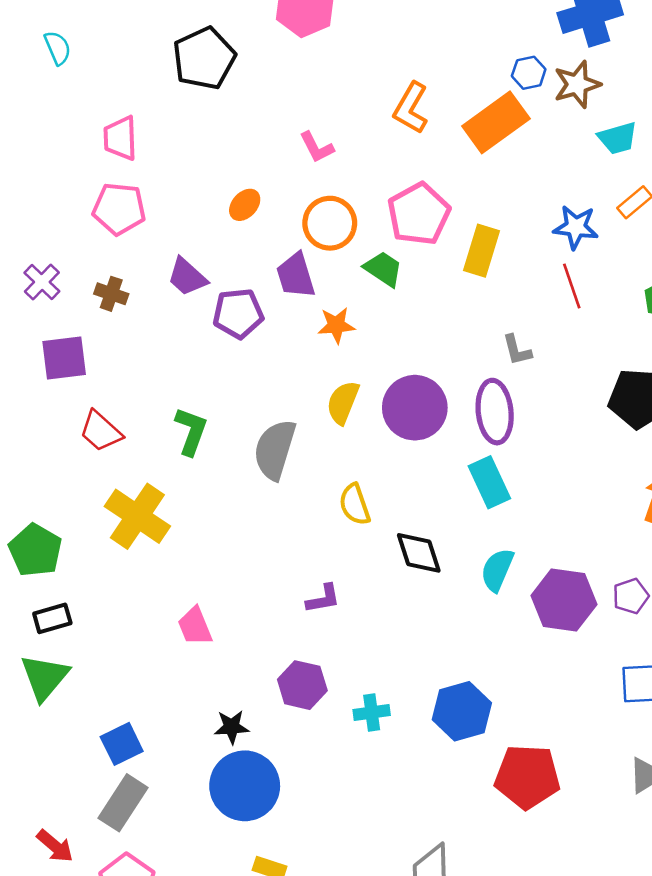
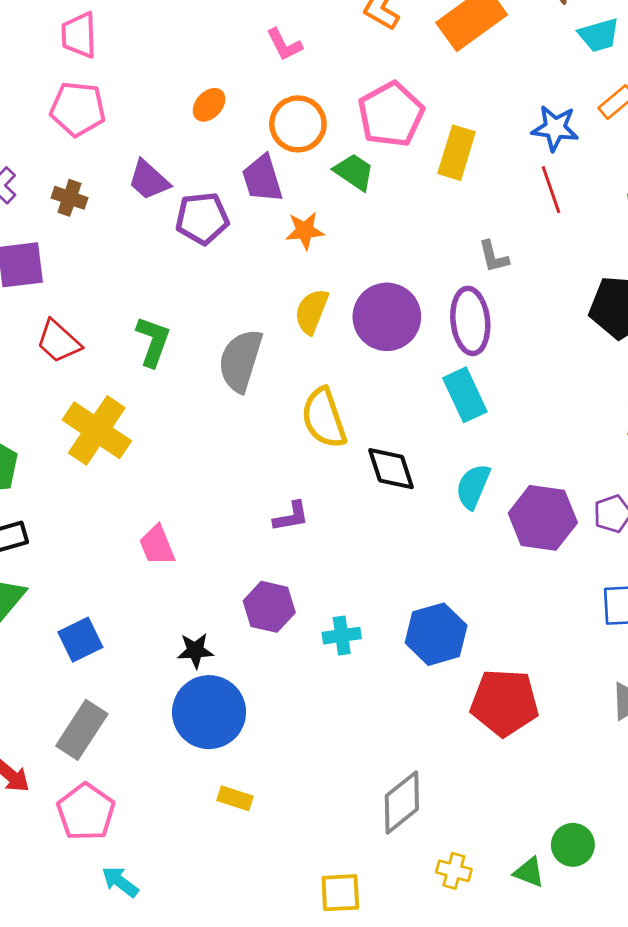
yellow semicircle: (355, 504) -> (324, 418), size x1.4
blue square: (122, 744) -> (80, 640), moved

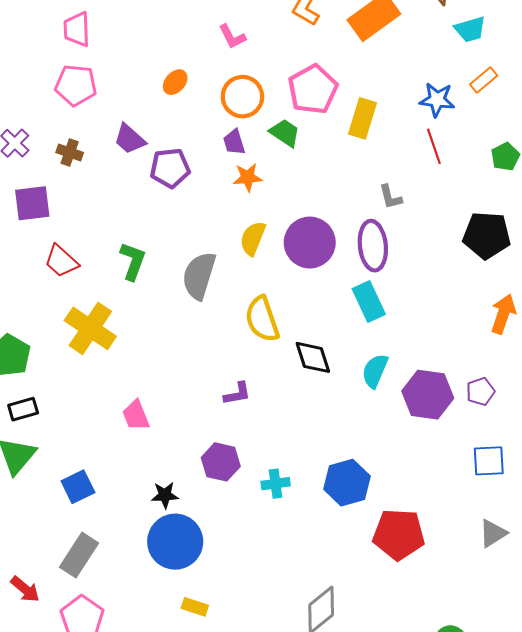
purple trapezoid: (262, 179) -> (234, 142), moved, size x0.7

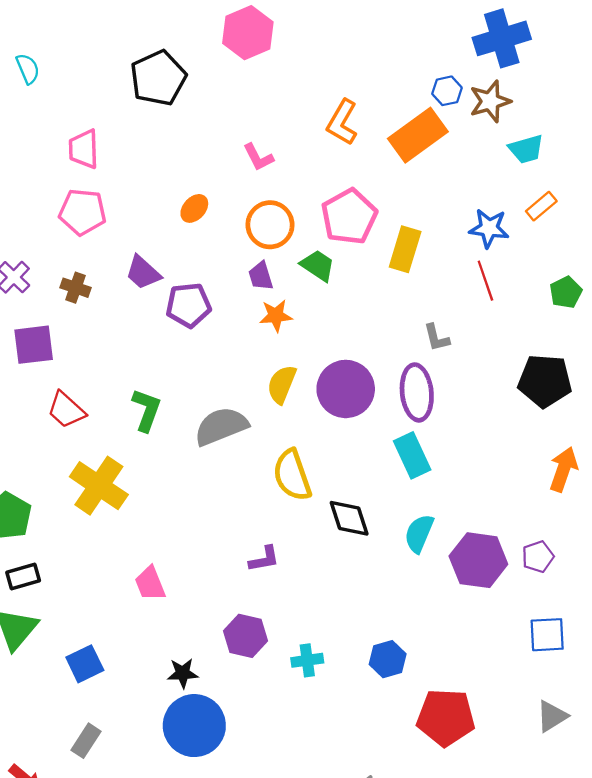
gray semicircle: (199, 276) -> (221, 426), turned 51
blue hexagon: (347, 483) -> (388, 659), size x0.7
gray rectangle: (79, 555) -> (86, 741), size x0.7

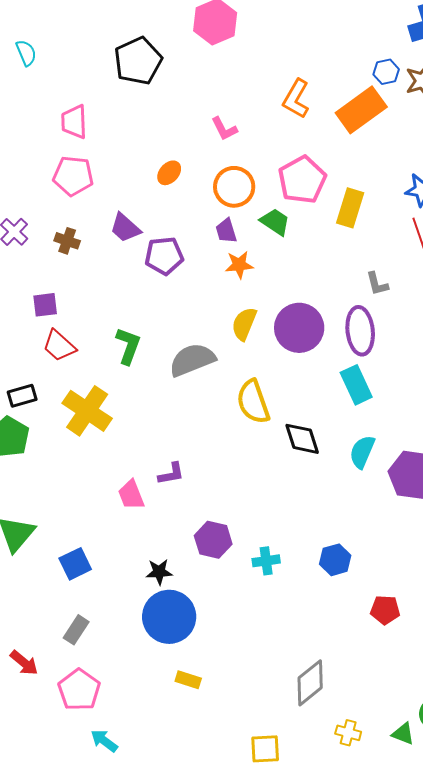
purple square: (34, 345) -> (45, 305), moved, size x0.7
purple L-shape: (264, 559) -> (171, 474), moved
black rectangle: (23, 576) -> (22, 396), moved
red pentagon: (446, 717) -> (385, 610), size x0.6

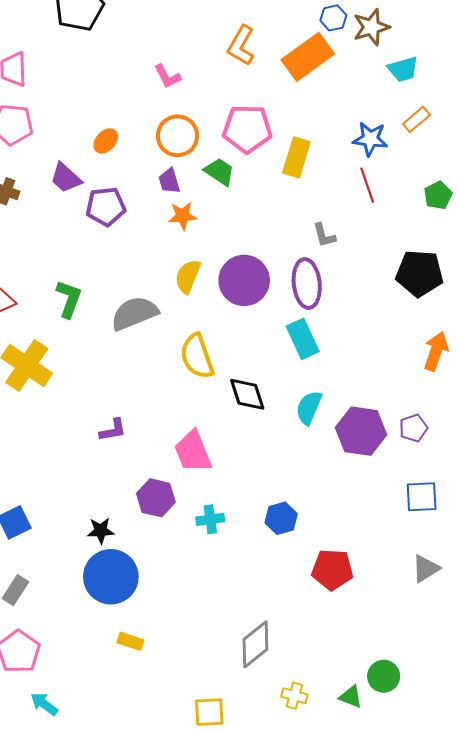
orange ellipse: (169, 173) -> (106, 141), moved
pink pentagon: (302, 180) -> (247, 129), turned 30
pink trapezoid: (131, 495) -> (193, 452), moved, size x1.4
red pentagon: (385, 610) -> (332, 570), size x1.4

